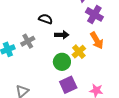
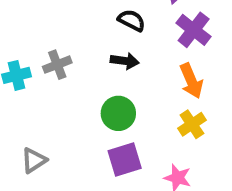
black semicircle: (46, 19) -> (132, 20), moved
yellow cross: (79, 52) -> (192, 124), moved

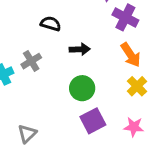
black semicircle: (132, 20) -> (51, 24), moved

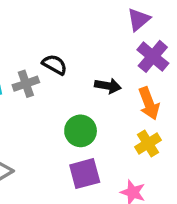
black semicircle: (51, 24) -> (55, 65), moved
black arrow: (80, 49) -> (108, 86), moved

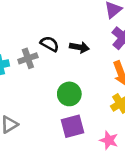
black arrow: (108, 86) -> (79, 47), moved

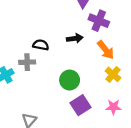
black arrow: (79, 47) -> (75, 38), moved
gray cross: (28, 58) -> (27, 62), turned 35

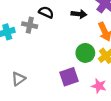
green circle: (70, 80) -> (85, 53), moved

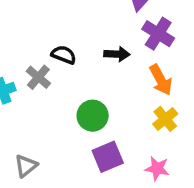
gray cross: (30, 25) -> (38, 77), turned 32
green circle: (85, 53) -> (93, 116), moved

